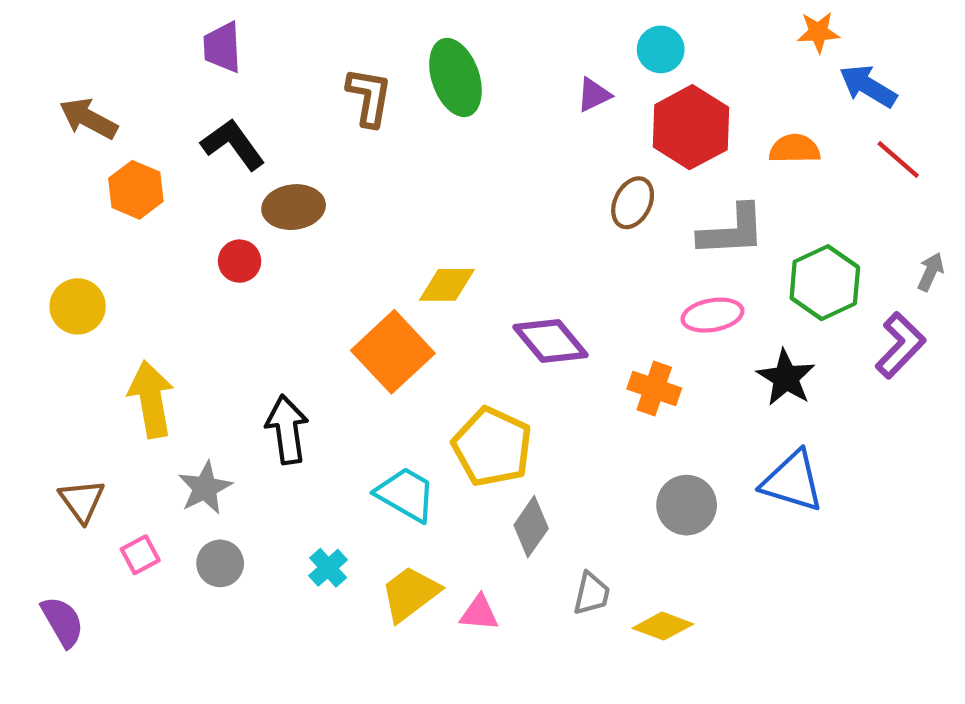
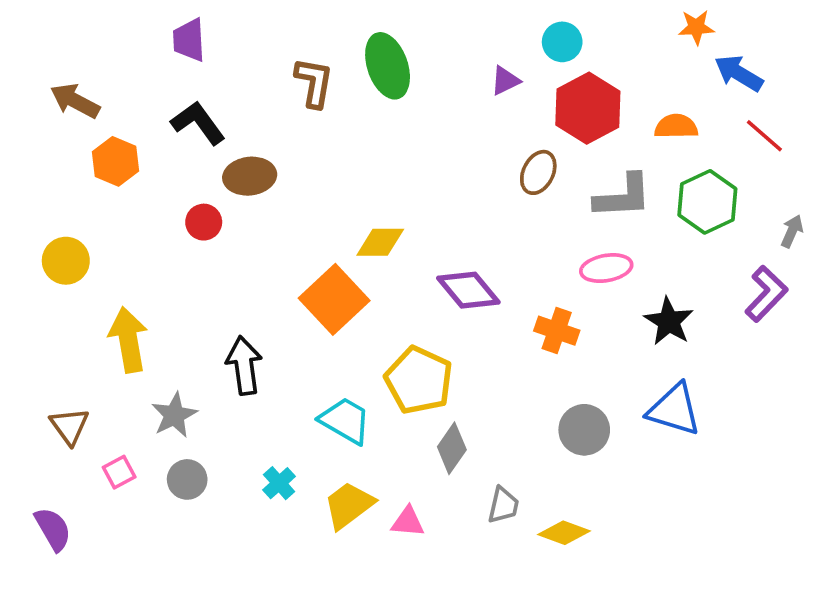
green hexagon: (825, 283) -> (707, 202), moved

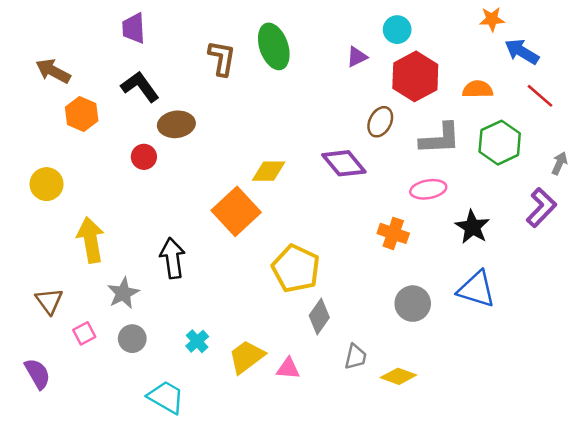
purple diamond: (468, 290) -> (344, 163), moved
cyan trapezoid: (345, 421) -> (166, 397), moved

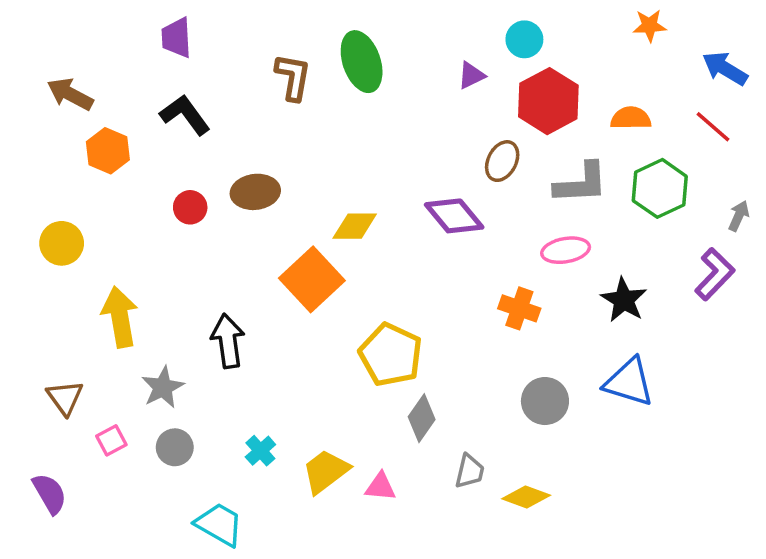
blue arrow: (522, 52) -> (725, 68), moved
brown ellipse: (176, 124) -> (255, 192), moved

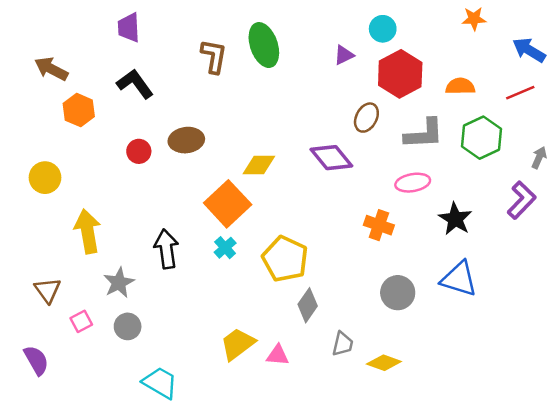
red line: (713, 127) -> (520, 93), turned -64
cyan cross: (260, 451) -> (225, 248), moved

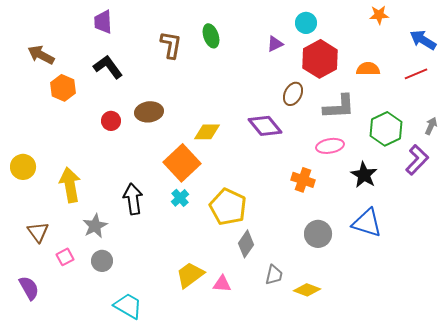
green ellipse: (264, 45) -> (211, 36), size x0.7
green hexagon: (481, 138) -> (386, 129), moved
yellow circle: (45, 178) -> (23, 167), moved

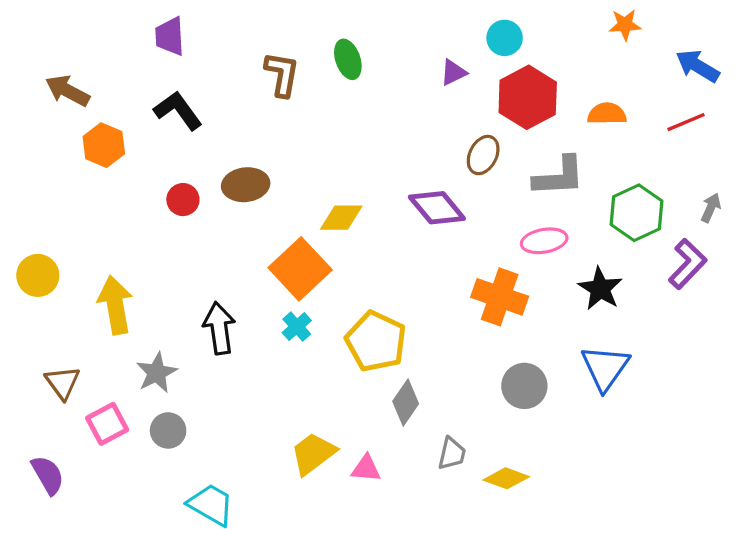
orange cross: (303, 180) -> (500, 297), size x1.4
blue triangle: (367, 223) -> (605, 368), turned 48
pink square: (65, 257) -> (107, 424), size x1.4

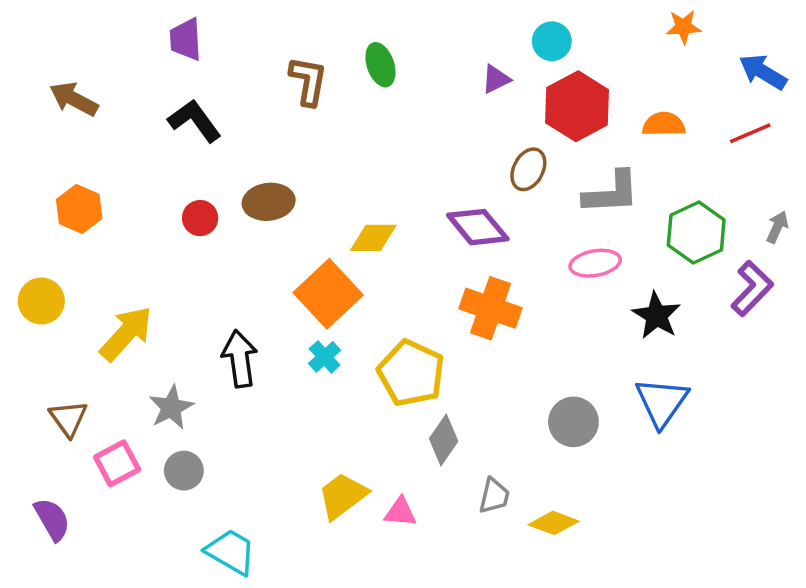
orange hexagon: (104, 145) -> (79, 209), moved
orange cross: (500, 297) -> (490, 308), moved
yellow arrow: (115, 305) -> (126, 333), turned 52

